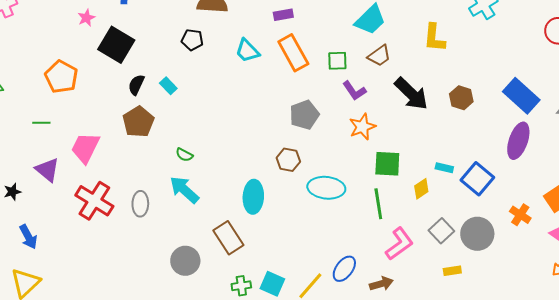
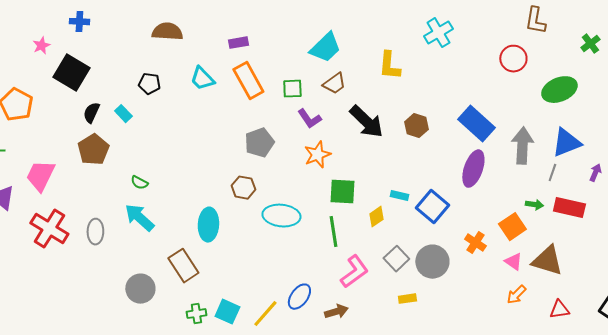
black pentagon: (192, 40) -> (149, 84), moved

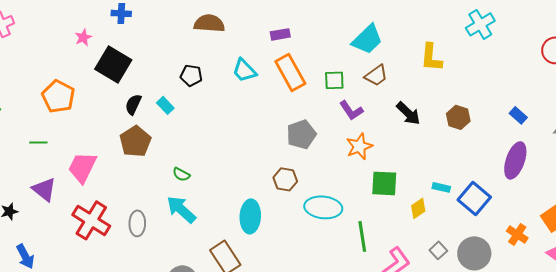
black arrow: (366, 122) -> (408, 113), size x0.7
blue rectangle: (476, 124) -> (518, 115), size x0.5
green line: (333, 232) -> (362, 236), moved
gray square: (396, 259) -> (438, 250), size x0.7

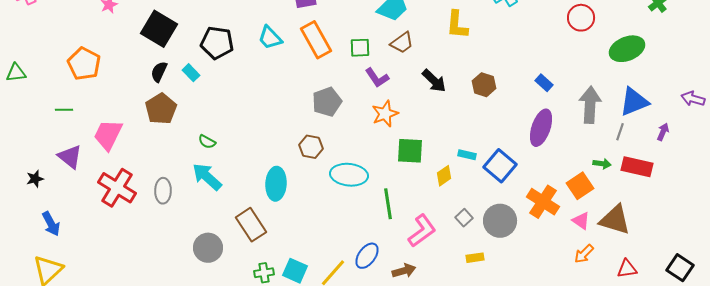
black square: (113, 64) -> (159, 29), moved
black pentagon: (191, 75) -> (217, 43), size x1.5
orange cross: (517, 234) -> (543, 202), size x1.5

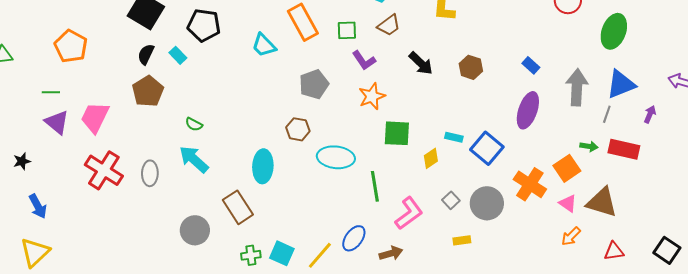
cyan trapezoid: (270, 38) -> (264, 45), moved
green ellipse: (627, 49) -> (614, 31), turned -48
purple triangle: (70, 157) -> (57, 122), moved

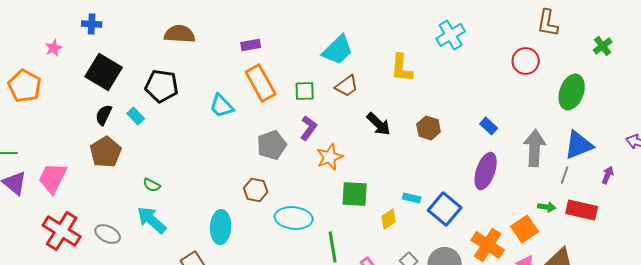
orange pentagon: (71, 46) -> (25, 86), moved
purple L-shape: (364, 60) -> (309, 128), moved, turned -110
gray ellipse: (150, 173) -> (108, 234), turned -65

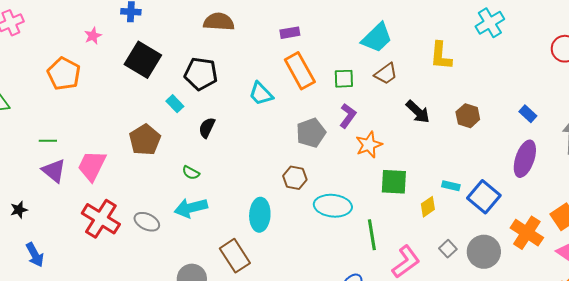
black semicircle: (104, 115) -> (207, 128), moved
cyan arrow: (152, 220) -> (191, 208), turned -56

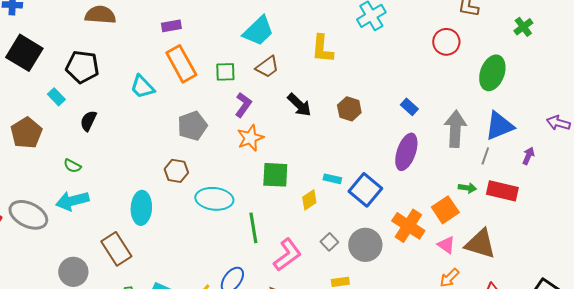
purple L-shape: (348, 116) -> (243, 105), moved
gray ellipse: (147, 222) -> (28, 215), size x1.5

